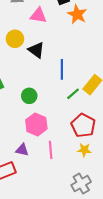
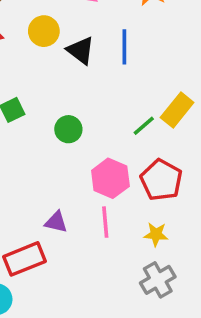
blue line: (62, 69) -> (124, 47), moved
pink hexagon: (36, 124) -> (110, 178), moved
yellow star: (84, 150) -> (156, 234), moved

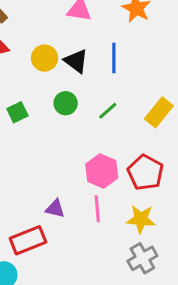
yellow circle: (44, 31) -> (45, 58), moved
green line: (144, 126) -> (108, 111), moved
green circle: (68, 129) -> (66, 103), moved
yellow star: (156, 234) -> (141, 219), size x1.4

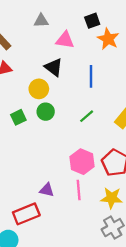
yellow circle: (45, 58) -> (39, 89), moved
black triangle: (76, 61) -> (54, 67), moved
green circle: (66, 103) -> (46, 112), moved

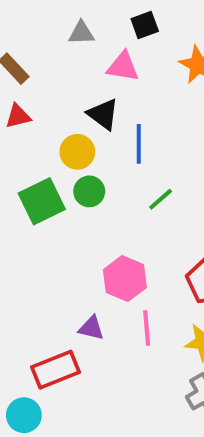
black square: (92, 21) -> (145, 25), moved
blue line: (91, 76) -> (139, 144), moved
green square: (18, 117) -> (42, 201), size x1.6
pink hexagon: (82, 162) -> (125, 279), moved

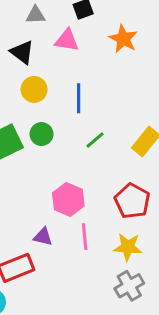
black triangle: (103, 114) -> (22, 52), moved
yellow circle: (77, 152) -> (34, 89), moved

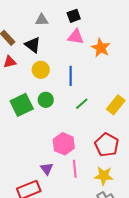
orange star: (123, 39) -> (101, 48), moved
pink triangle: (67, 40) -> (76, 37), moved
purple triangle: (43, 237) -> (47, 169), turned 40

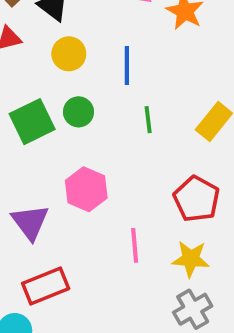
green line: (82, 104) -> (148, 120), turned -56
pink hexagon: (64, 144) -> (86, 189), moved
purple triangle: (47, 169) -> (30, 222), moved, size x1.5

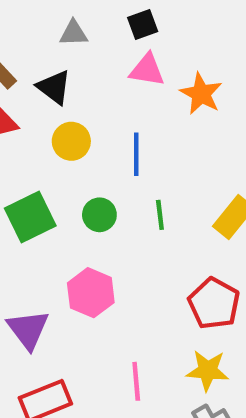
green circle: (79, 112) -> (99, 215), moved
pink line: (135, 245) -> (136, 381), moved

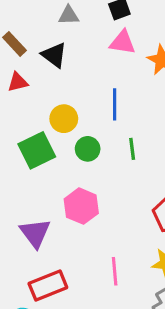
yellow circle: (71, 141) -> (64, 119), moved

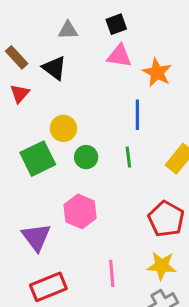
red triangle: (18, 82) -> (20, 94), turned -35
blue line: (115, 104) -> (137, 115), moved

